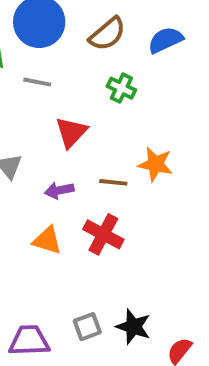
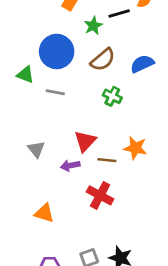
red triangle: (71, 132) -> (85, 141), moved
orange triangle: (47, 240) -> (44, 213), moved

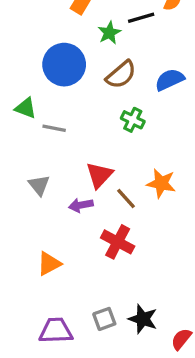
green triangle: (25, 75) -> (26, 108), moved
gray line: (55, 92) -> (54, 128), moved
brown line: (107, 160) -> (126, 198), turned 42
orange triangle: (44, 213) -> (49, 264), turned -45

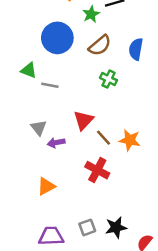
blue semicircle: (170, 80) -> (136, 49), turned -55
orange star: (161, 183) -> (130, 140), moved
purple arrow: (81, 205) -> (56, 143), moved
black star: (143, 319) -> (116, 227), turned -30

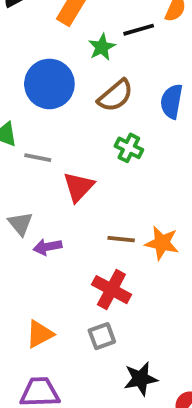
red triangle: (84, 120) -> (79, 187), moved
brown line: (104, 138) -> (121, 239), turned -42
orange triangle: (46, 186) -> (40, 334), moved
gray square: (87, 227) -> (102, 336), moved

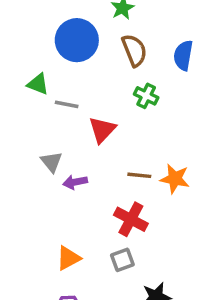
brown semicircle: (115, 96) -> (134, 50), turned -72

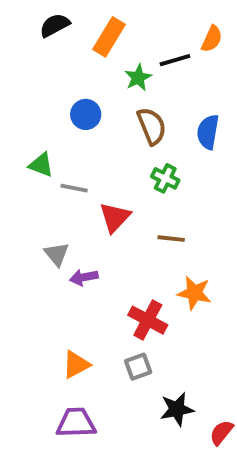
blue circle: (77, 40) -> (86, 114), size x0.6
brown line: (139, 175) -> (171, 239), moved
orange star: (175, 179) -> (194, 293), moved

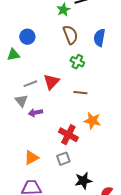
blue circle: (86, 114) -> (27, 37), moved
green triangle: (41, 165) -> (13, 55), turned -32
gray line: (74, 188) -> (30, 84), moved, turned -32

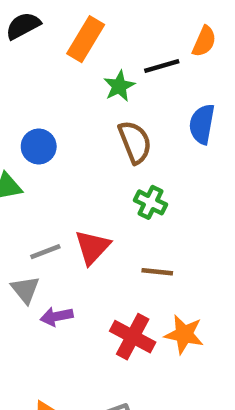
blue semicircle: (99, 38) -> (202, 124), moved
red cross: (68, 135) -> (133, 337), moved

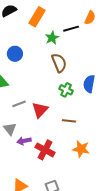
blue semicircle: (202, 124) -> (89, 84), moved
blue circle: (39, 147) -> (15, 54), moved
gray line: (45, 252) -> (19, 104), moved
red cross: (133, 337) -> (45, 150), moved

